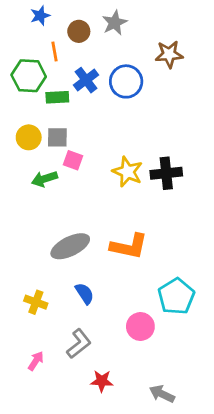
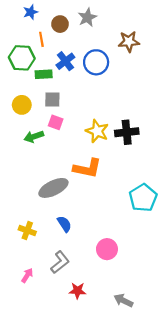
gray square: (57, 137) -> (52, 99), moved
orange L-shape: (129, 246) -> (87, 168), moved
cyan pentagon: (176, 296) -> (143, 198), moved

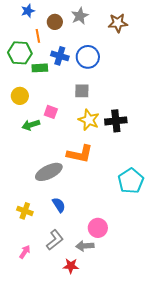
brown star: (129, 42) -> (118, 23), moved
blue cross: (65, 61) -> (60, 56), turned -36
gray square: (52, 99) -> (82, 91), moved
gray arrow: (123, 300) -> (85, 246), moved, turned -30

